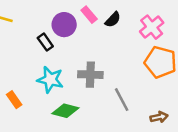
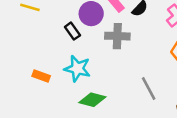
gray cross: (90, 75) -> (117, 36), moved
orange rectangle: (14, 100) -> (41, 76), moved, turned -35

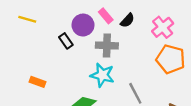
cyan star: (77, 69) -> (102, 75), moved

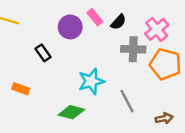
black rectangle: (66, 41) -> (43, 53), moved
gray cross: (107, 46) -> (133, 49), moved
cyan star: (102, 75) -> (91, 81), turned -30

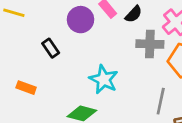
cyan star: (91, 81) -> (104, 79), turned -30
gray line: (127, 101) -> (161, 101), moved, turned 40

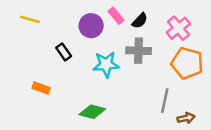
gray cross: (150, 44) -> (139, 51), moved
cyan star: (104, 79) -> (106, 64), moved, turned -30

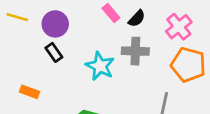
purple circle: (91, 26) -> (55, 24), moved
cyan star: (106, 64) -> (100, 66), turned 30

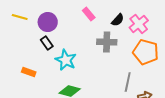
black semicircle: (137, 19) -> (118, 20), moved
cyan star: (100, 66) -> (66, 60), moved

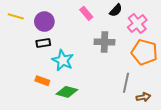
black semicircle: (118, 20) -> (116, 10), moved
black rectangle: (47, 43) -> (43, 43), turned -64
orange rectangle: (29, 72) -> (42, 81), moved

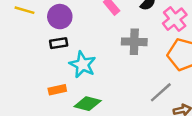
orange rectangle: (42, 81) -> (57, 90), turned -32
gray line: (126, 83) -> (161, 92), turned 36

